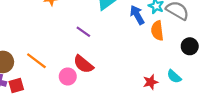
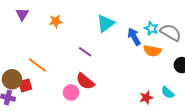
orange semicircle: (157, 31) -> (152, 51), turned -72
orange line: (36, 61) -> (37, 65), moved
red square: (16, 85) -> (25, 85), moved

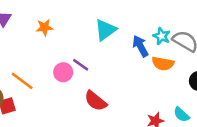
red semicircle: (85, 81) -> (96, 101), moved
pink circle: (71, 93) -> (63, 72), moved

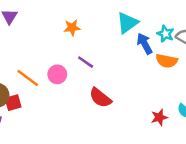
orange star: (45, 27) -> (72, 28), moved
cyan triangle: (106, 30) -> (127, 23), moved
pink circle: (63, 72) -> (57, 74), moved

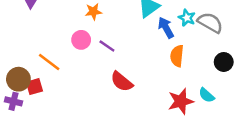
orange semicircle: (167, 61) -> (177, 56), moved, turned 85
pink circle: (57, 74) -> (81, 40), moved
red star: (159, 117) -> (181, 101), size x1.5

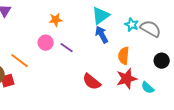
blue arrow: (166, 28) -> (102, 35), moved
red semicircle: (122, 82) -> (92, 82), moved
red star: (181, 101) -> (127, 79), moved

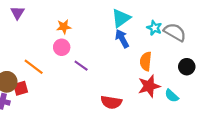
orange star: (56, 20) -> (64, 27), moved
purple line: (67, 48) -> (81, 66), moved
red semicircle: (92, 82) -> (111, 102), moved, turned -30

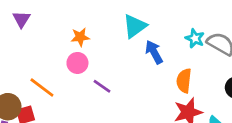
cyan triangle: (121, 18) -> (135, 26), moved

